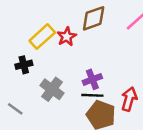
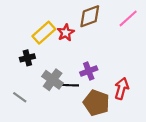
black line: (92, 95) -> (69, 85), moved

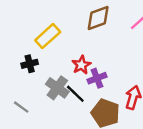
red star: (66, 33) -> (81, 65), moved
black line: (69, 85) -> (75, 94), turned 42

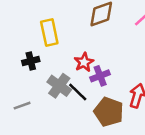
yellow rectangle: (48, 36) -> (49, 33), turned -60
gray line: (21, 107) -> (22, 106), turned -56

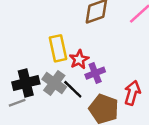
yellow rectangle: (49, 33) -> (58, 48), moved
black cross: (31, 61) -> (26, 83), moved, size x1.5

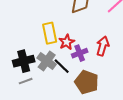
red arrow: (132, 93) -> (103, 46), moved
gray line: (17, 103) -> (26, 81), moved

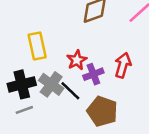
yellow rectangle: (50, 33) -> (37, 46), moved

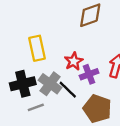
gray line: (24, 110) -> (36, 107), moved

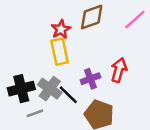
yellow rectangle: (37, 48) -> (60, 52), moved
red star: (74, 61) -> (61, 29), moved

